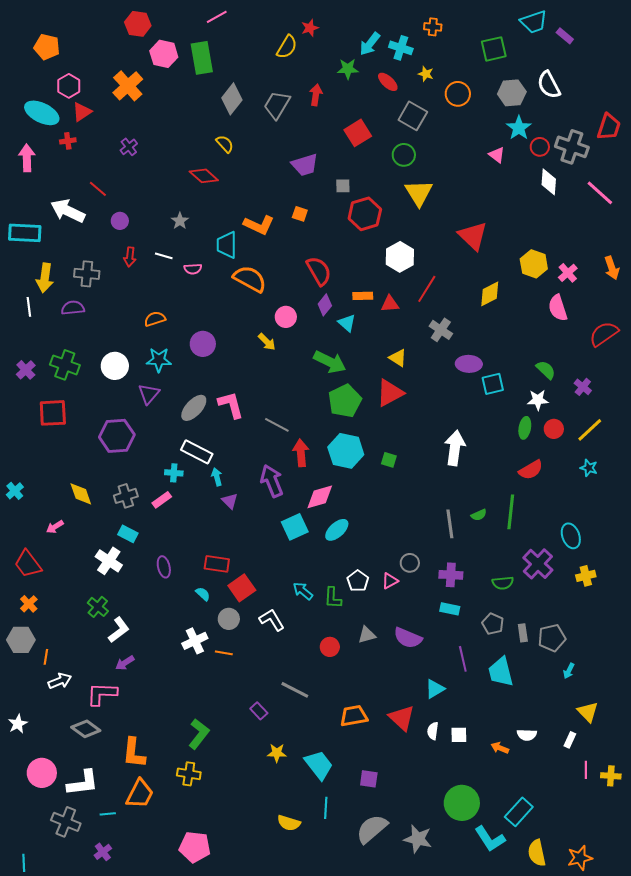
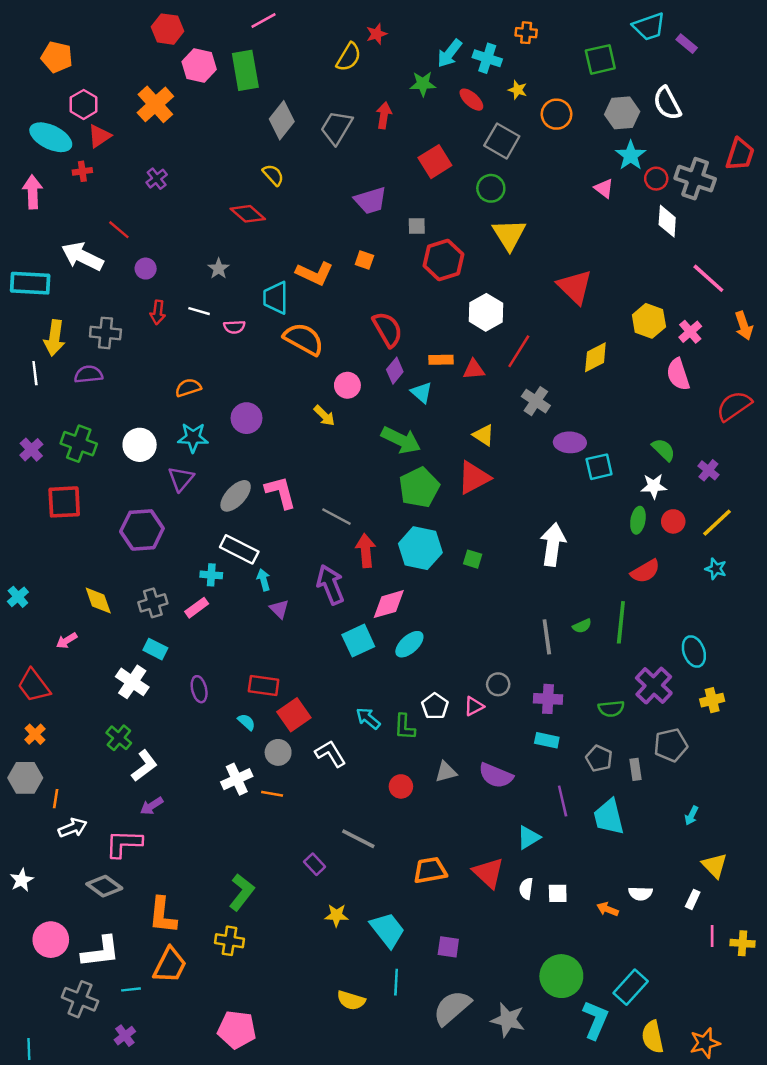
pink line: (600, 193) -> (708, 278), moved
gray pentagon: (552, 638) -> (671, 745), moved
cyan L-shape: (490, 839) -> (595, 1020), turned -124

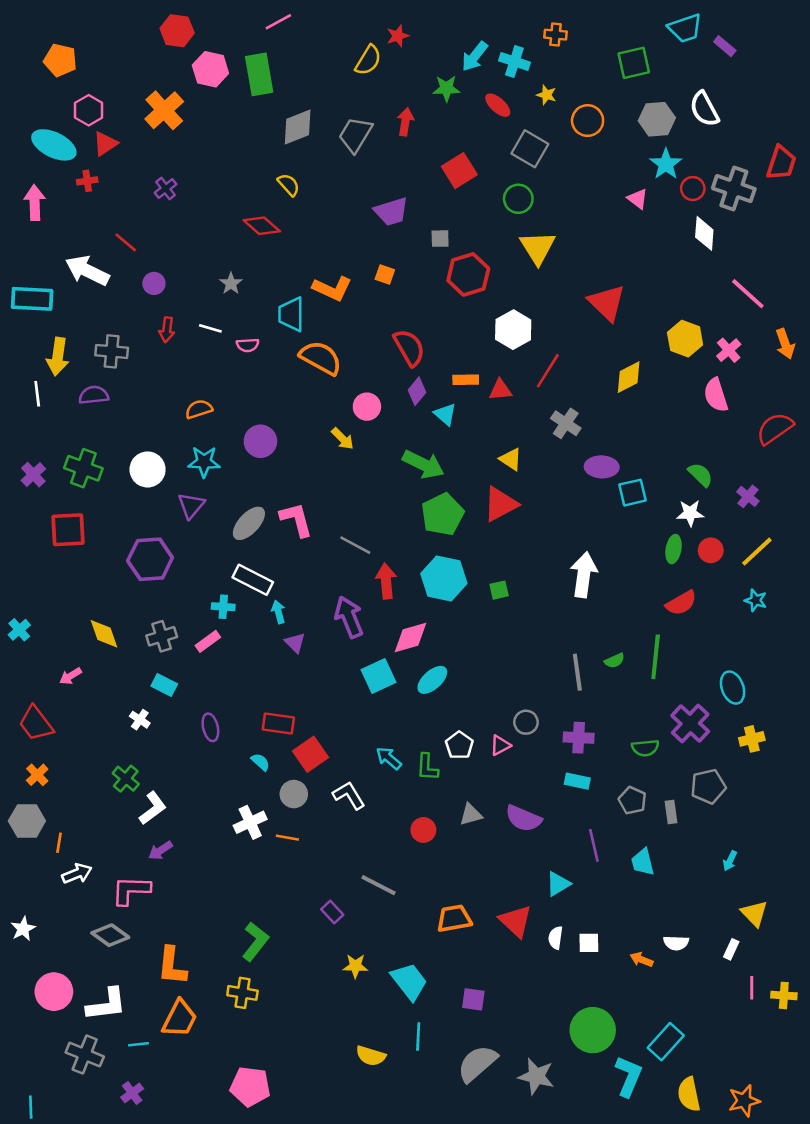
gray diamond: (282, 120) -> (298, 127), turned 30
green square: (473, 559) -> (499, 590), turned -30
white cross: (132, 682) -> (140, 720), size x0.6
cyan trapezoid: (609, 817) -> (643, 862), size x0.7

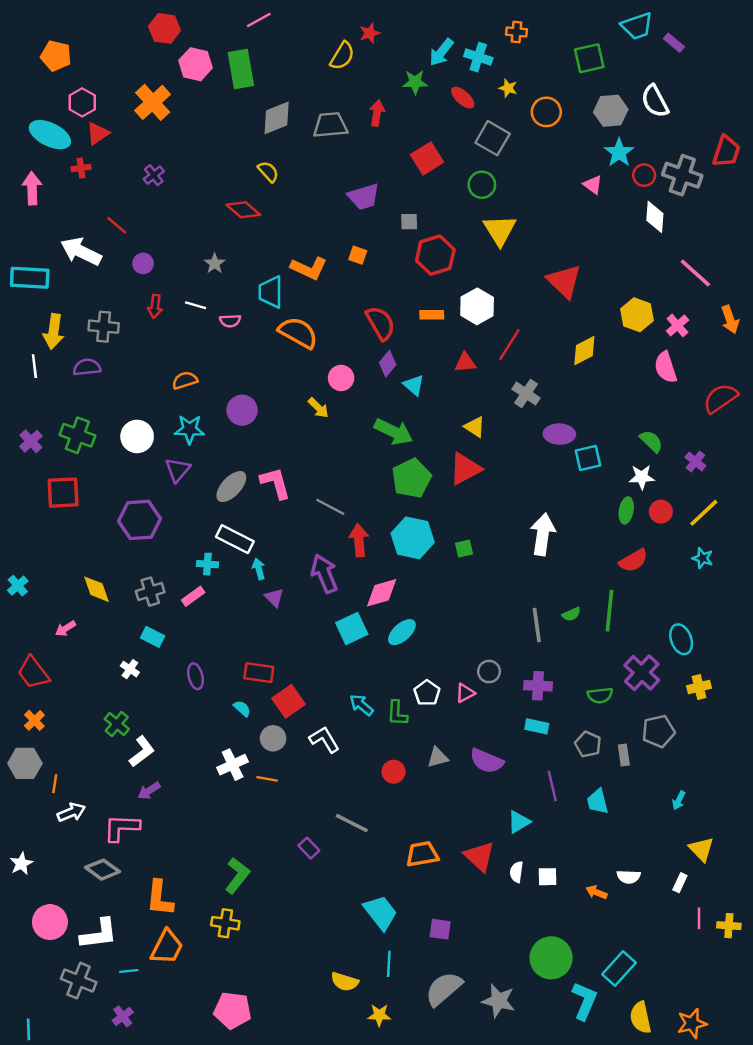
gray trapezoid: (355, 135) -> (330, 125), turned 54
orange rectangle: (466, 380) -> (432, 315), moved
yellow star: (355, 966) -> (379, 1015), moved

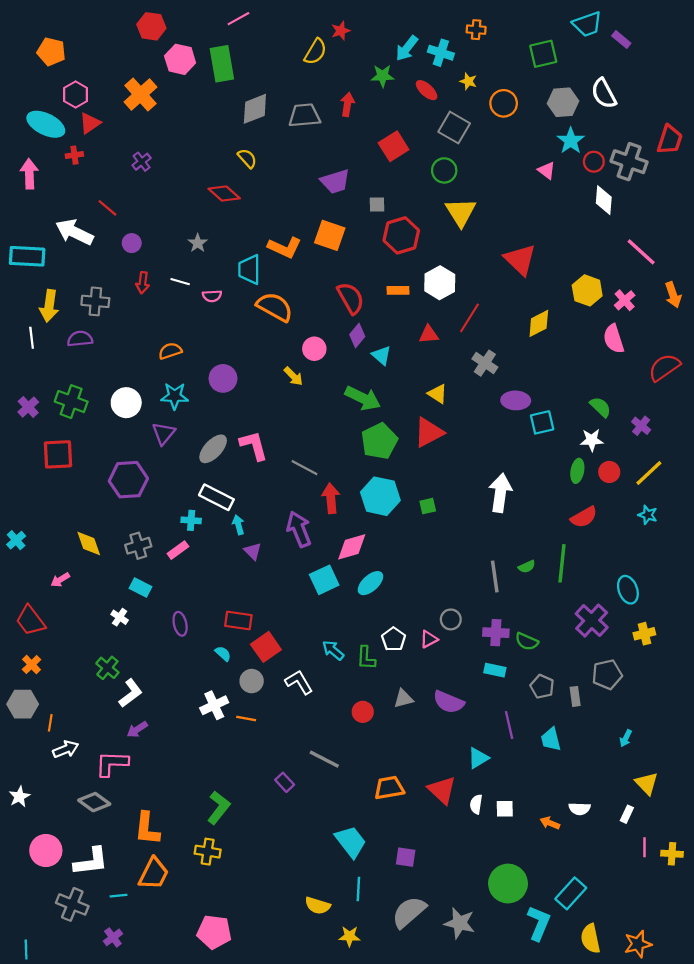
orange square: (358, 255) -> (330, 235), size x1.8
green semicircle: (600, 695) -> (527, 641), moved, turned 30

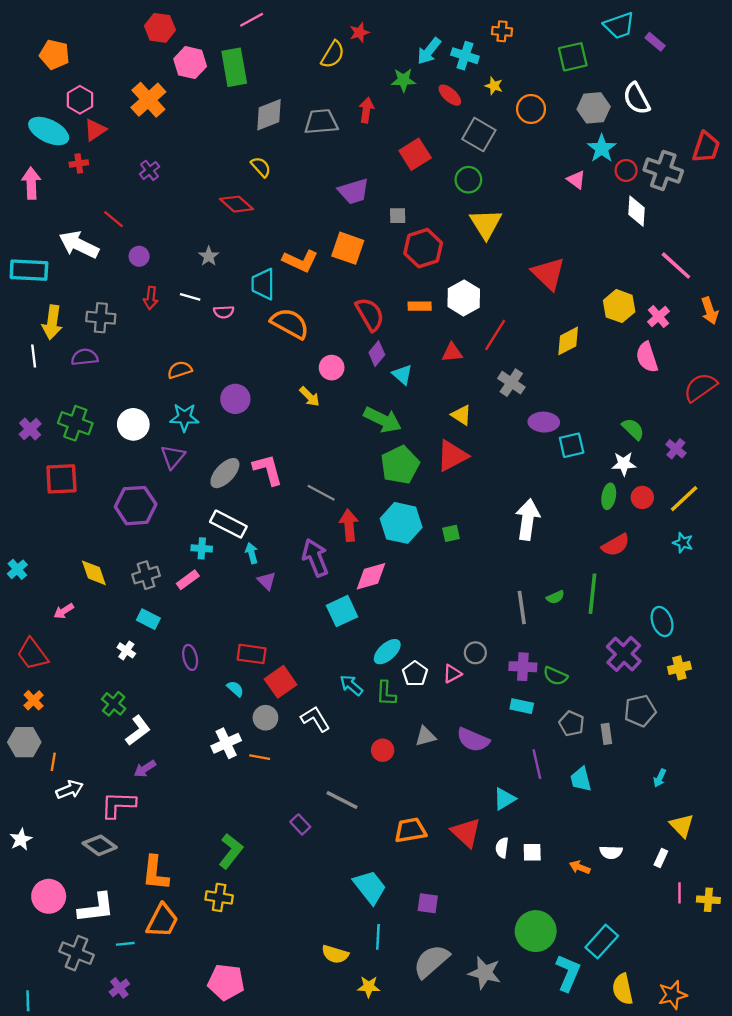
cyan ellipse: (370, 583) -> (387, 652), moved

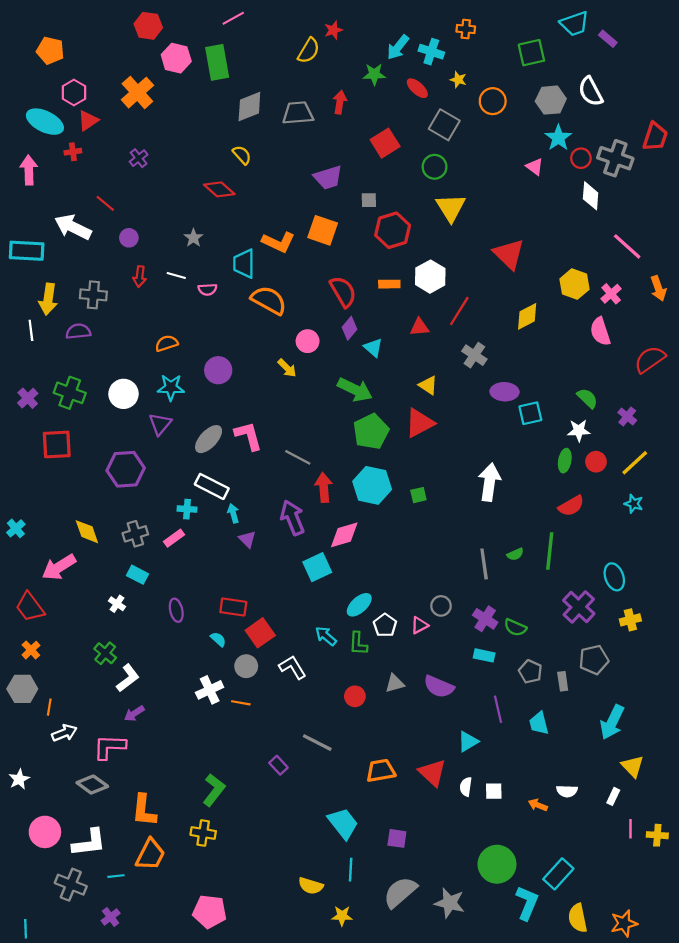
pink arrow: (64, 611) -> (59, 567), size x1.8
purple cross: (523, 667) -> (485, 619), turned 30
cyan arrow: (660, 778) -> (612, 722), size x2.0

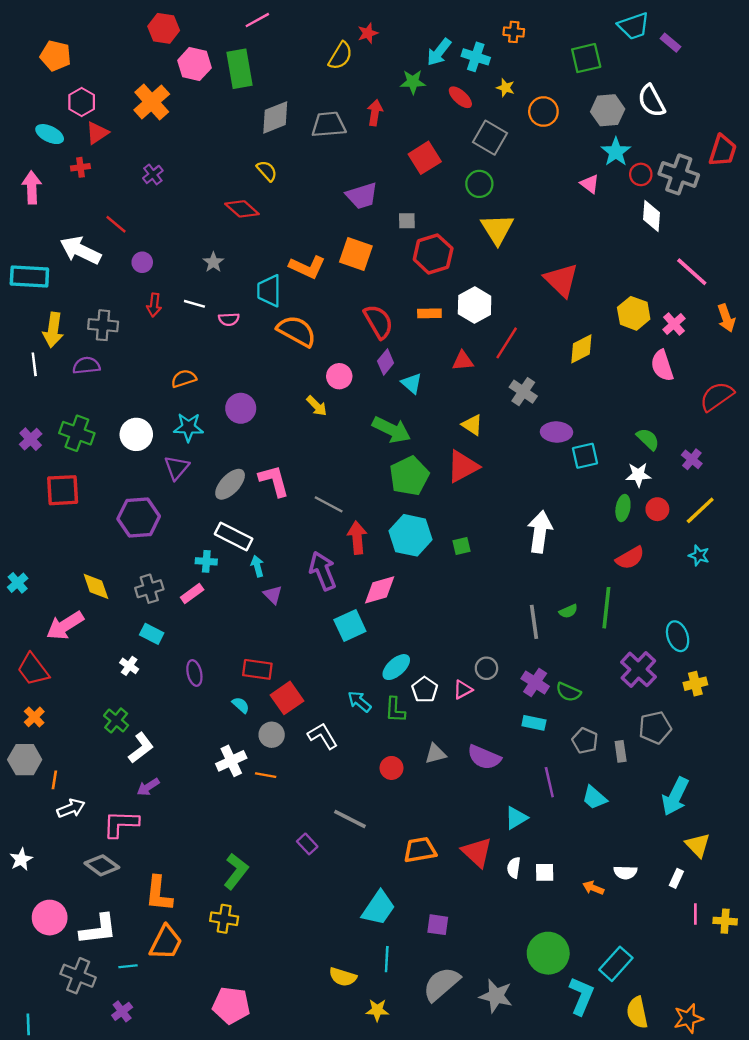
cyan ellipse: (45, 122) -> (50, 134), size x0.7
cyan trapezoid: (539, 723) -> (594, 798), turned -35
cyan trapezoid: (343, 823) -> (378, 908), turned 72

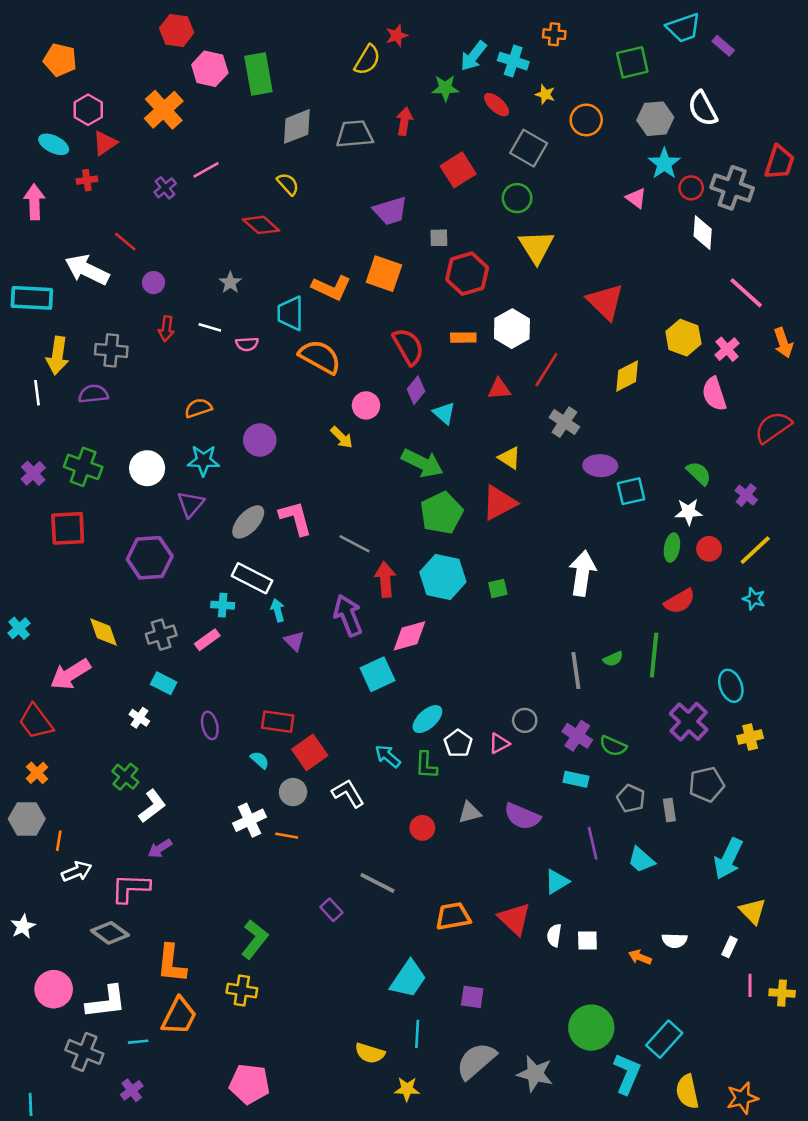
pink line: (257, 20) -> (206, 170), moved

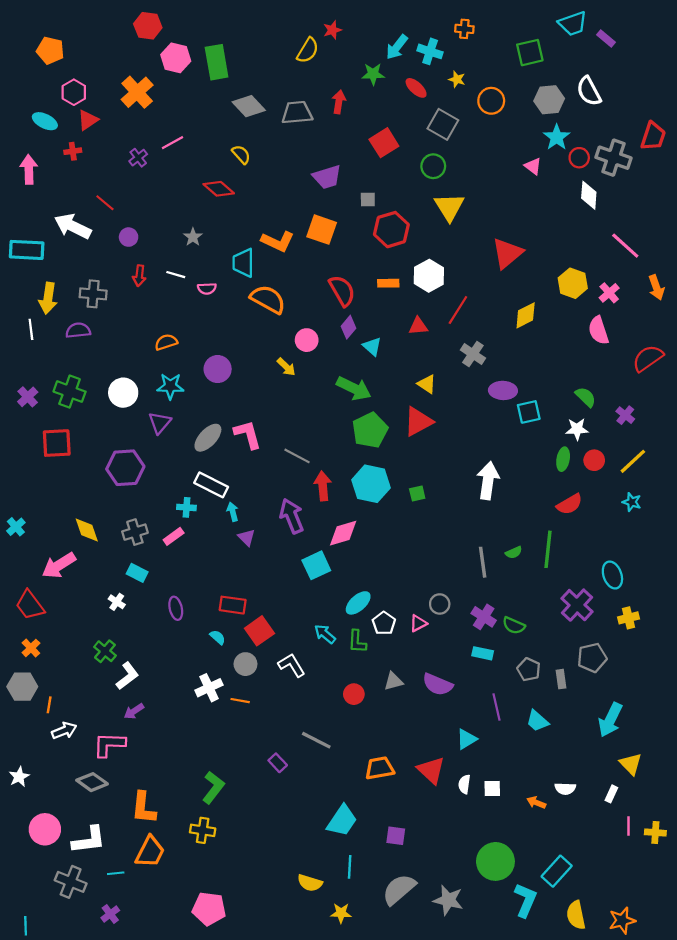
gray diamond: (297, 126) -> (249, 106), turned 68
red triangle: (605, 302) -> (507, 253), turned 36

